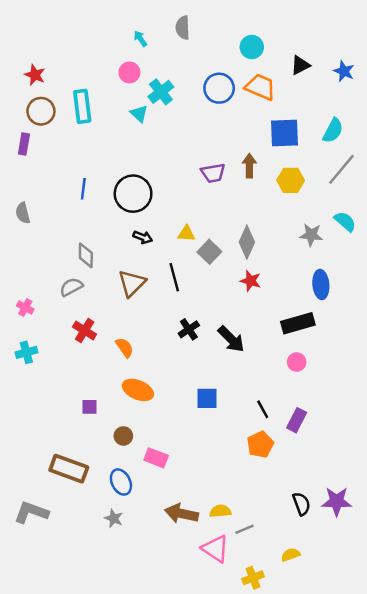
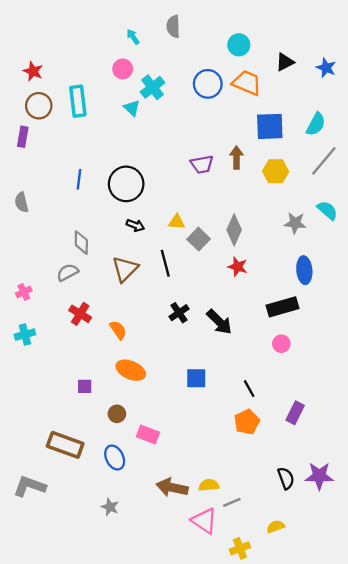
pink cross: (25, 308) -> (24, 292), turned 35
purple rectangle: (297, 420) -> (295, 413), moved
gray star: (114, 518) -> (110, 507), moved

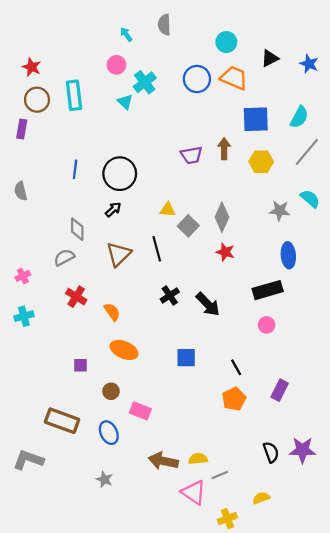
black arrow: (135, 225) -> (113, 210), moved, turned -63

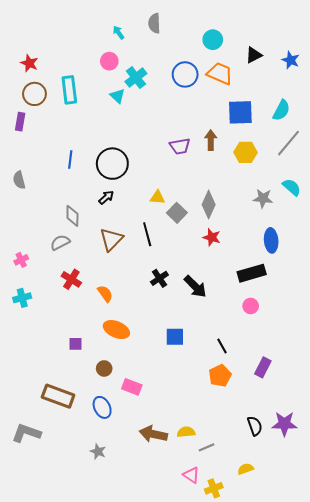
pink triangle: (194, 492) -> (191, 475), moved, size x0.7

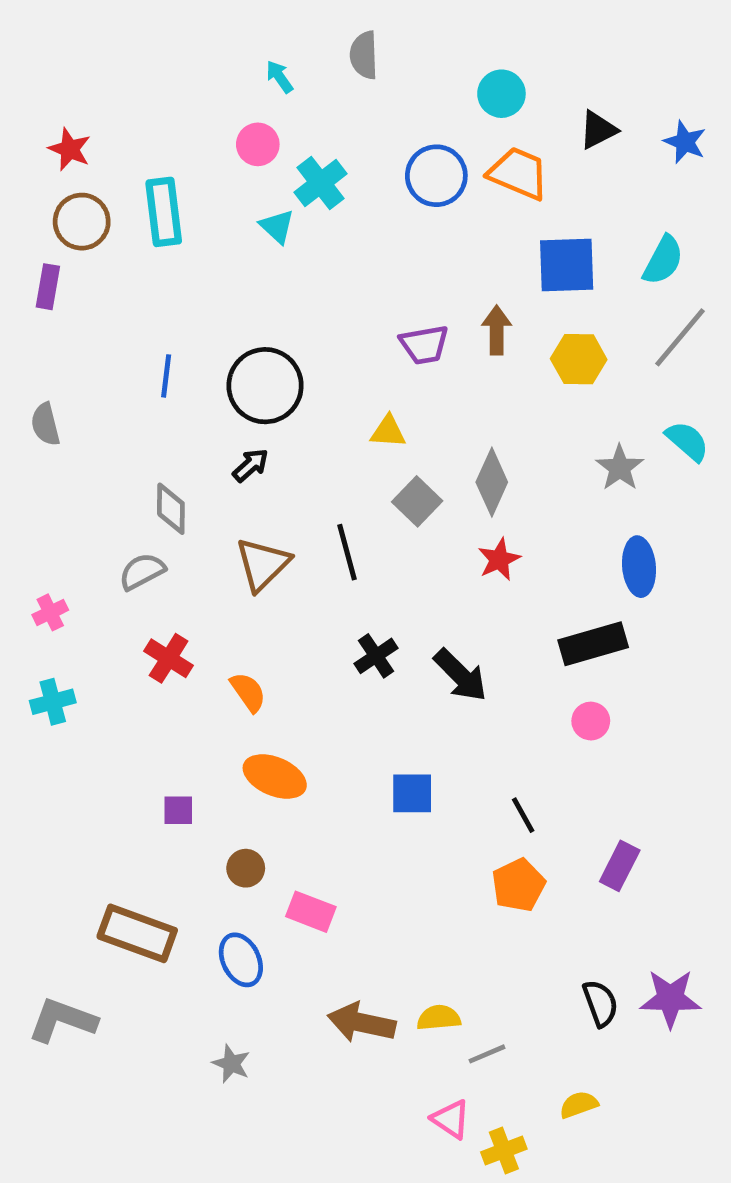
yellow triangle: (157, 197) -> (388, 431), moved
gray star: (263, 198) -> (620, 468), turned 30
red star: (212, 237) -> (499, 559), turned 30

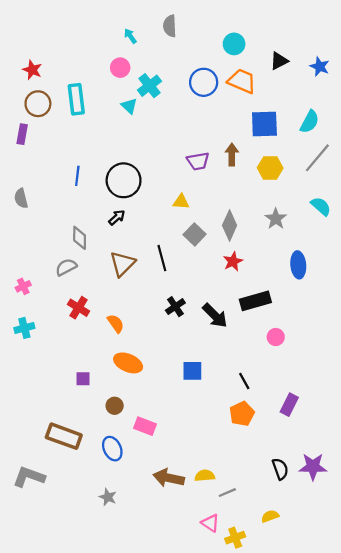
gray star: (620, 468) -> (276, 219), moved
black rectangle: (593, 644) -> (255, 301), moved

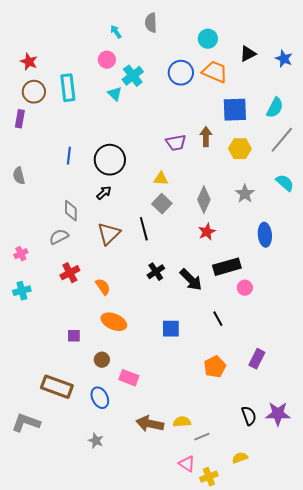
gray square: (195, 234) -> (162, 204), moved
red cross: (78, 308) -> (70, 273), turned 30
pink circle: (276, 337) -> (245, 288), moved
black line: (244, 381) -> (218, 319), moved

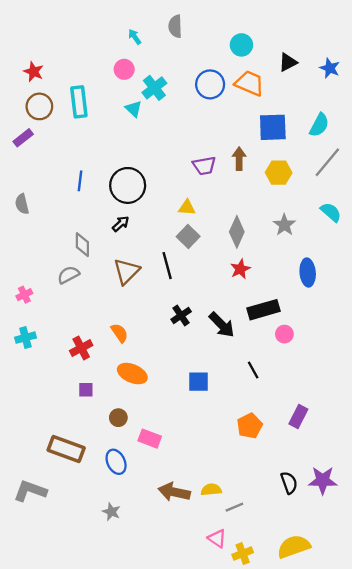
purple rectangle: (20, 119) -> (23, 138), turned 42
red cross: (70, 273) -> (81, 348), moved
yellow semicircle: (240, 458) -> (294, 547), moved, size x1.8

